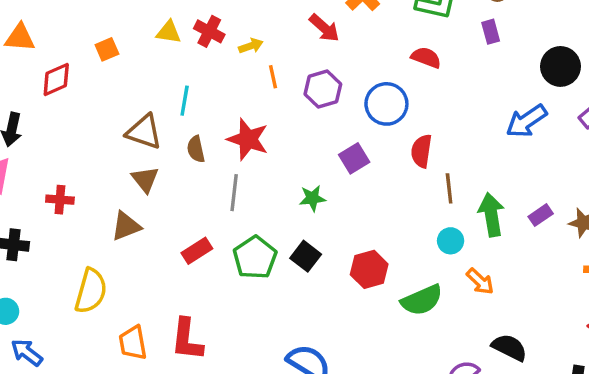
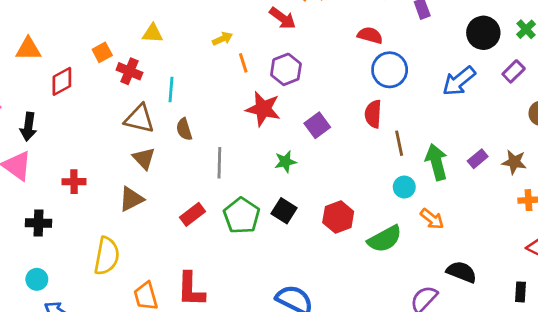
red cross: (209, 31) -> (129, 71), moved
blue circle: (386, 104) -> (390, 70), moved
red star: (248, 139) -> (263, 109), moved

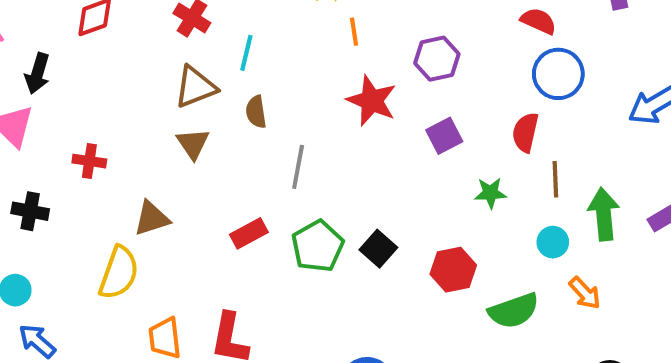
purple hexagon: (286, 69) -> (437, 59), moved
brown triangle: (139, 119) -> (195, 87), turned -44
green star: (285, 162) -> (490, 193), moved
brown triangle: (131, 199) -> (152, 218), moved

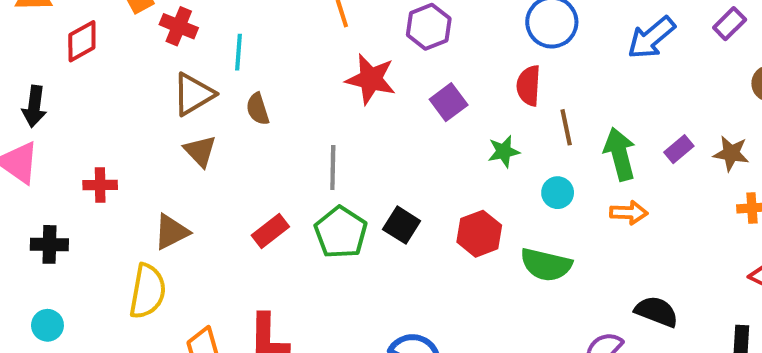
gray line: (298, 167) -> (333, 168), moved
cyan circle: (553, 242) -> (558, 193), moved
orange arrow: (585, 293) -> (629, 213), moved, turned -36
green semicircle: (514, 311) -> (546, 265), turned 42

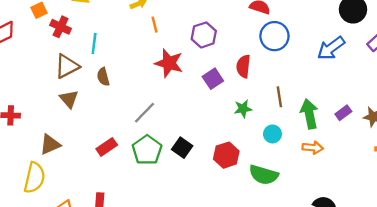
red semicircle: (529, 86) -> (243, 66), moved
gray line: (333, 168) -> (144, 113), turned 40

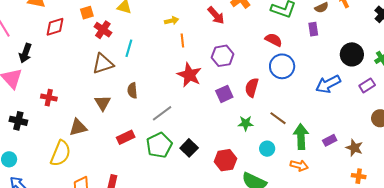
brown semicircle: (103, 77) -> (132, 91), moved
brown line: (279, 97) -> (278, 118), turned -54
brown triangle: (69, 99) -> (103, 103), moved

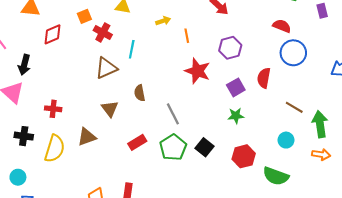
yellow arrow: (172, 21) -> (163, 21), moved
gray line: (162, 113) -> (173, 114), turned -75
green star: (246, 123) -> (236, 116), moved
yellow semicircle: (60, 153) -> (55, 149), moved

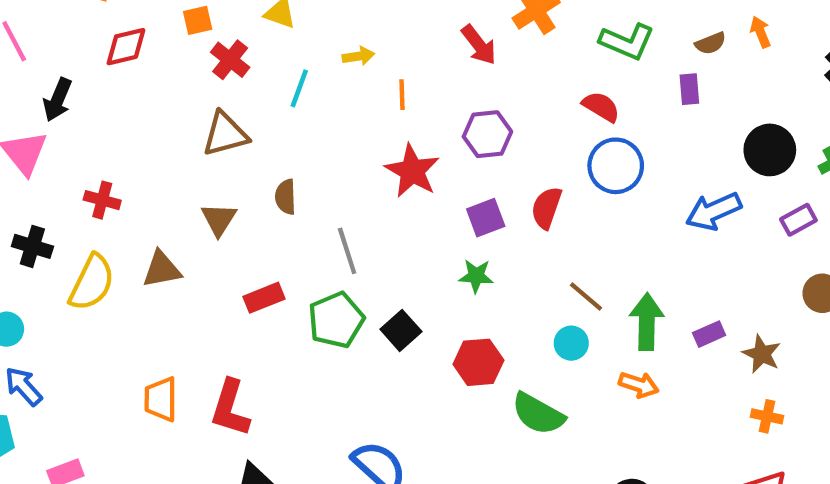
cyan line: (132, 49) -> (299, 88), moved
brown line: (294, 107) -> (586, 296), moved

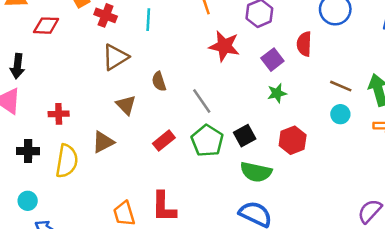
red diamond: (126, 47) -> (46, 26), turned 32
black square: (401, 330) -> (245, 136), turned 30
green semicircle: (538, 414) -> (256, 172), moved

